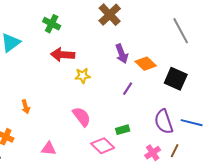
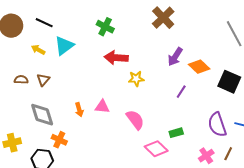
purple arrow: (122, 54) -> (175, 57), turned 54
pink triangle: (49, 149) -> (102, 107), moved

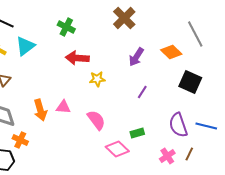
orange diamond: (199, 67) -> (171, 52), moved
orange arrow: (79, 110) -> (40, 110), size x1.5

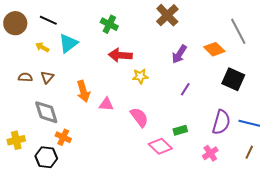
orange arrow: (40, 110) -> (83, 91), moved
purple semicircle: (178, 125) -> (221, 122), turned -145
brown line: (189, 154) -> (249, 152), moved

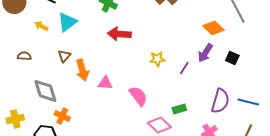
purple arrow: (179, 54) -> (205, 53), moved
yellow star: (140, 76) -> (157, 59), moved
brown triangle: (47, 77) -> (64, 56), moved
black square: (233, 79) -> (232, 58), size x0.6

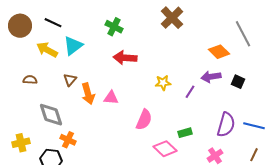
yellow arrow: (41, 26) -> (47, 50), size x1.5
purple arrow: (205, 53) -> (211, 77), turned 48
pink triangle: (105, 83) -> (111, 98), moved
pink semicircle: (138, 96) -> (144, 120), turned 60

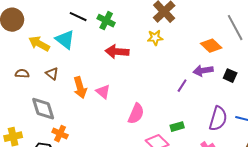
black line: (53, 23) -> (78, 17), moved
cyan triangle: (73, 46) -> (65, 40), turned -45
brown triangle: (70, 80) -> (52, 74), moved, turned -32
yellow star: (163, 83) -> (155, 38), moved
pink triangle: (111, 98) -> (103, 92), turned 35

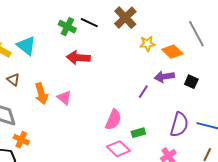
black line: (78, 17) -> (89, 23), moved
yellow star: (155, 38) -> (147, 44), moved
pink semicircle: (136, 114) -> (113, 120), moved

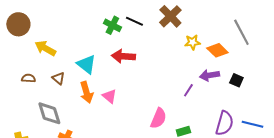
cyan triangle: (26, 46) -> (86, 64), moved

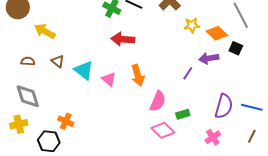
cyan triangle: (86, 64) -> (84, 70), moved
black square: (236, 80) -> (236, 48), moved
orange arrow: (86, 92) -> (138, 75), moved
gray diamond: (49, 113) -> (28, 96), moved

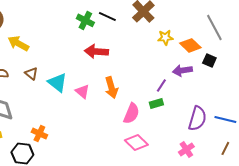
green rectangle: (183, 114) -> (156, 103), moved

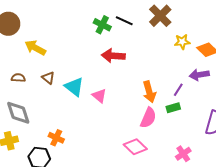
orange arrow: (111, 87) -> (149, 92), moved
pink diamond: (136, 142) -> (135, 147), moved
pink cross: (186, 149) -> (183, 154), moved

